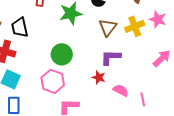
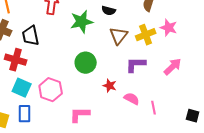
green circle: (62, 54) -> (86, 63), moved
purple L-shape: (111, 57) -> (136, 65), moved
pink hexagon: (53, 81) -> (51, 90), moved

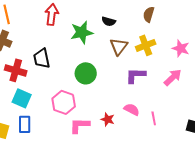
pink star: (169, 28) -> (181, 48), moved
black trapezoid: (31, 36) -> (42, 58), moved
red star: (110, 86) -> (108, 119), moved
pink hexagon: (51, 90) -> (64, 102), moved

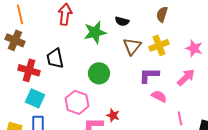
pink semicircle: (132, 109) -> (159, 96), moved
pink line: (154, 118) -> (180, 118), moved
red star: (108, 119) -> (113, 115), moved

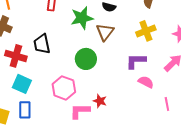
brown triangle: (132, 46) -> (105, 32), moved

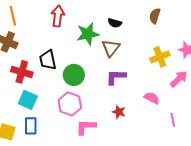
yellow cross: (146, 31) -> (160, 57), moved
green circle: (86, 59) -> (74, 75), moved
purple L-shape: (136, 61) -> (116, 77), moved
red star: (100, 101) -> (119, 112), moved

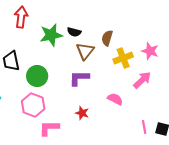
brown semicircle: (155, 16) -> (107, 38), moved
black semicircle: (115, 23) -> (74, 32), moved
brown triangle: (111, 48) -> (85, 51), moved
pink line: (173, 120) -> (144, 127), moved

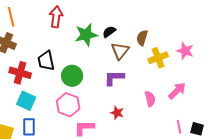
black semicircle: (74, 32) -> (109, 32), turned 128
pink arrow: (142, 80) -> (177, 91), moved
pink semicircle: (115, 99) -> (150, 99), turned 49

